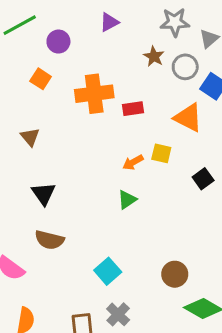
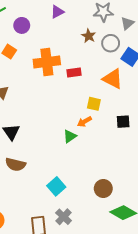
orange arrow: (133, 162) -> (84, 122), moved
black square: (203, 179) -> (123, 122), turned 32

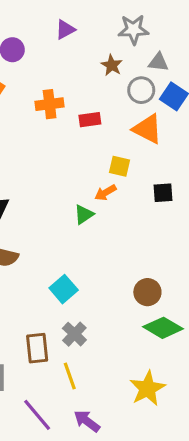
gray triangle: (127, 23) -> (158, 62), moved, turned 48
gray circle: (111, 43) -> (141, 90), moved
orange cross: (47, 62) -> (50, 104), size x0.7
brown circle: (103, 189) -> (147, 292), moved

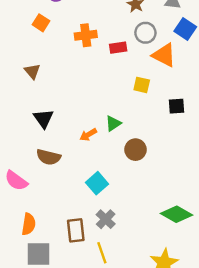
gray circle: (141, 90) -> (145, 33), moved
orange arrow: (106, 193) -> (88, 135), moved
brown circle: (147, 292) -> (135, 150), moved

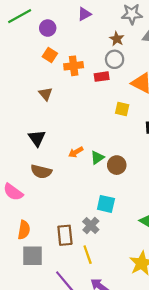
orange square: (41, 23) -> (50, 55), moved
gray circle: (145, 33) -> (115, 59), moved
brown triangle: (32, 71) -> (46, 94), moved
green triangle: (113, 123) -> (97, 158), moved
cyan square: (97, 183) -> (106, 204), moved, turned -36

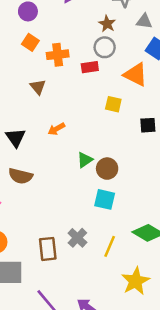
brown triangle: (46, 94) -> (38, 87), moved
orange arrow: (76, 152) -> (56, 129), moved
cyan square: (106, 204) -> (105, 199), moved
yellow line: (88, 255) -> (110, 246), moved, turned 42

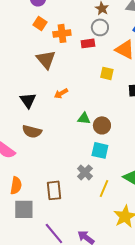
brown triangle: (38, 87) -> (46, 59), size x1.5
green triangle: (85, 160) -> (84, 118), turned 40
gray cross: (77, 238) -> (85, 172), moved

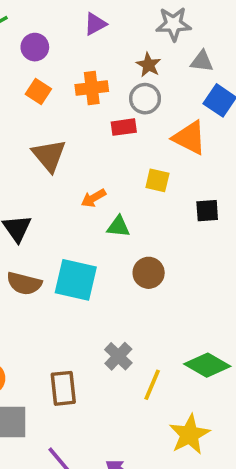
orange cross: (62, 33) -> (92, 88), moved
orange arrow: (61, 93) -> (93, 198), moved
green triangle: (84, 118) -> (118, 227), moved
cyan square: (100, 150) -> (76, 280), moved, size x1.4

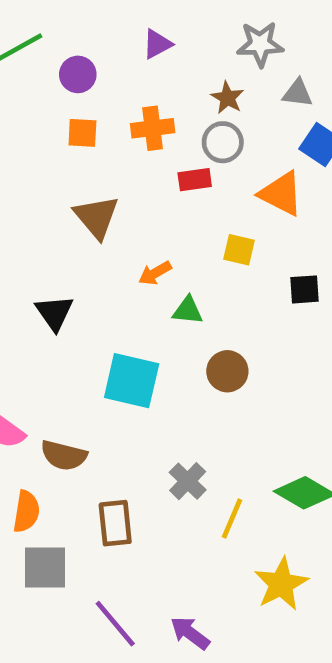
orange square: (38, 92) -> (82, 133), turned -30
brown semicircle: (24, 283) -> (64, 455), moved

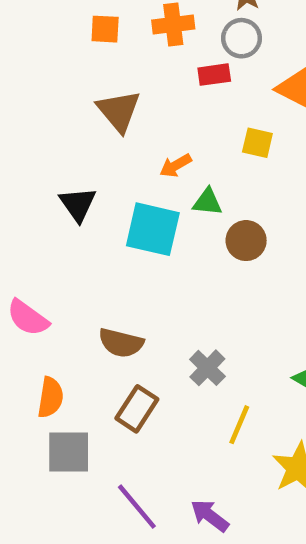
brown circle: (227, 371) -> (246, 241), moved
cyan square: (132, 381) -> (153, 229), moved
brown semicircle: (64, 455) -> (121, 343), moved
yellow line: (232, 518) -> (239, 425), moved
brown rectangle: (115, 523) -> (137, 409), turned 39

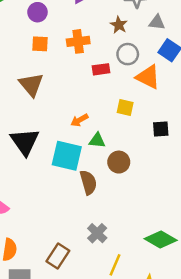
gray circle: (241, 38) -> (128, 54), moved
brown triangle: (119, 111) -> (31, 85), moved
black triangle: (78, 204) -> (25, 142), size x1.4
brown semicircle: (121, 343) -> (88, 182), moved, turned -120

